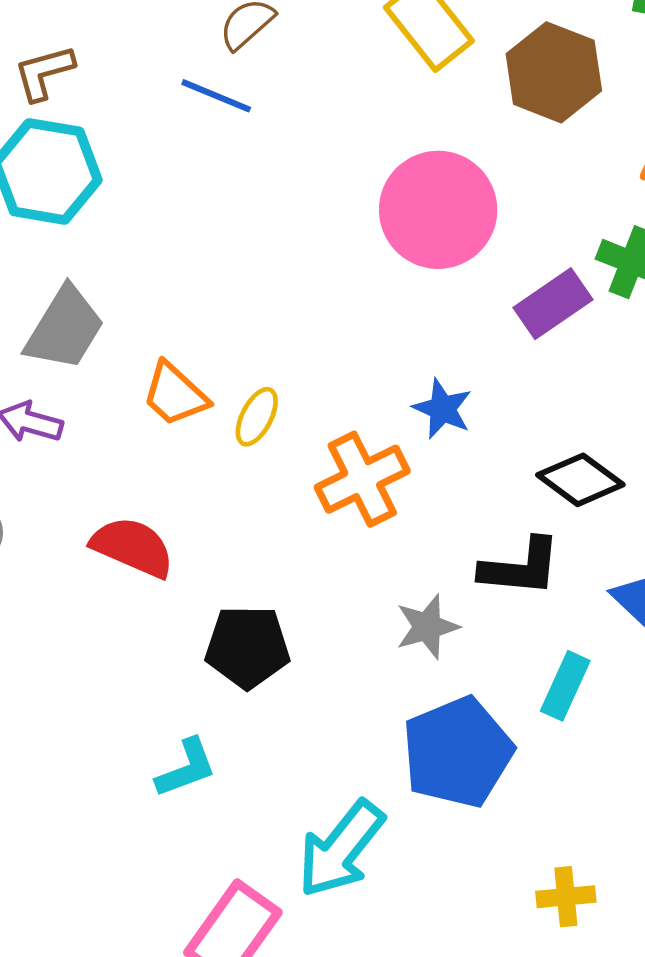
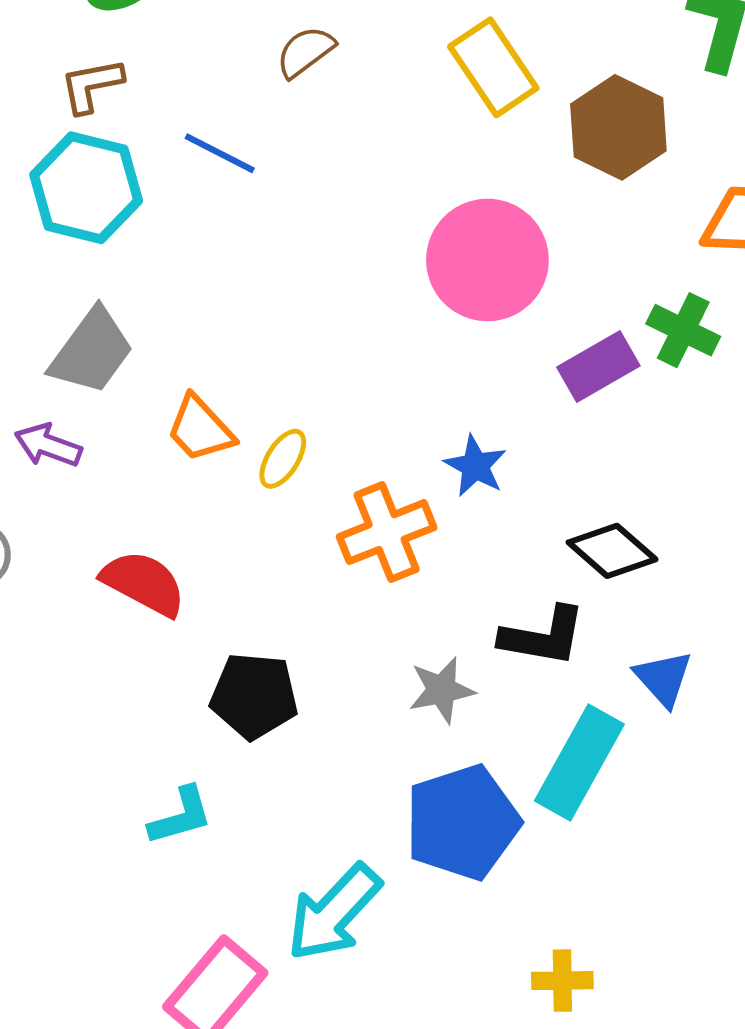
blue line: (216, 96) -> (220, 153), moved
cyan rectangle: (565, 686) -> (579, 763), size x1.6

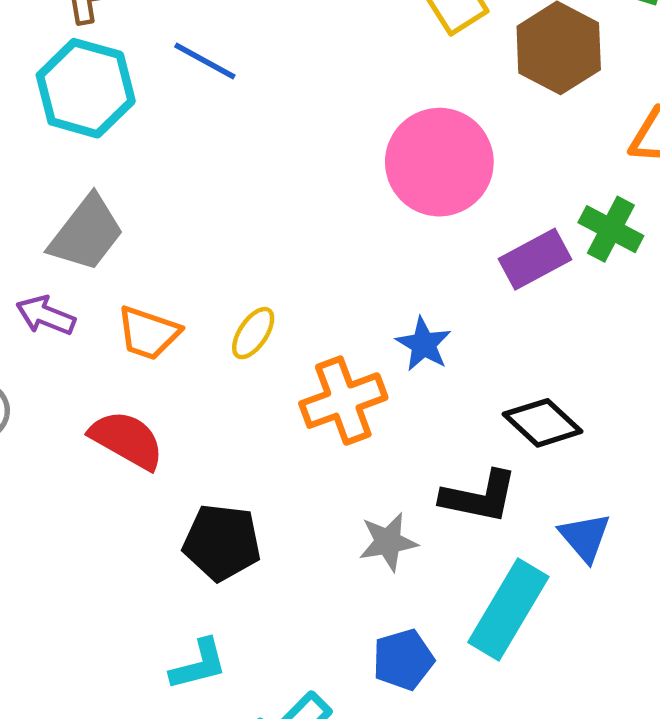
orange trapezoid: (200, 429) -> (148, 333), moved, turned -30
cyan L-shape: (181, 816) -> (199, 665), moved
blue pentagon: (462, 822) -> (403, 660), size x0.6

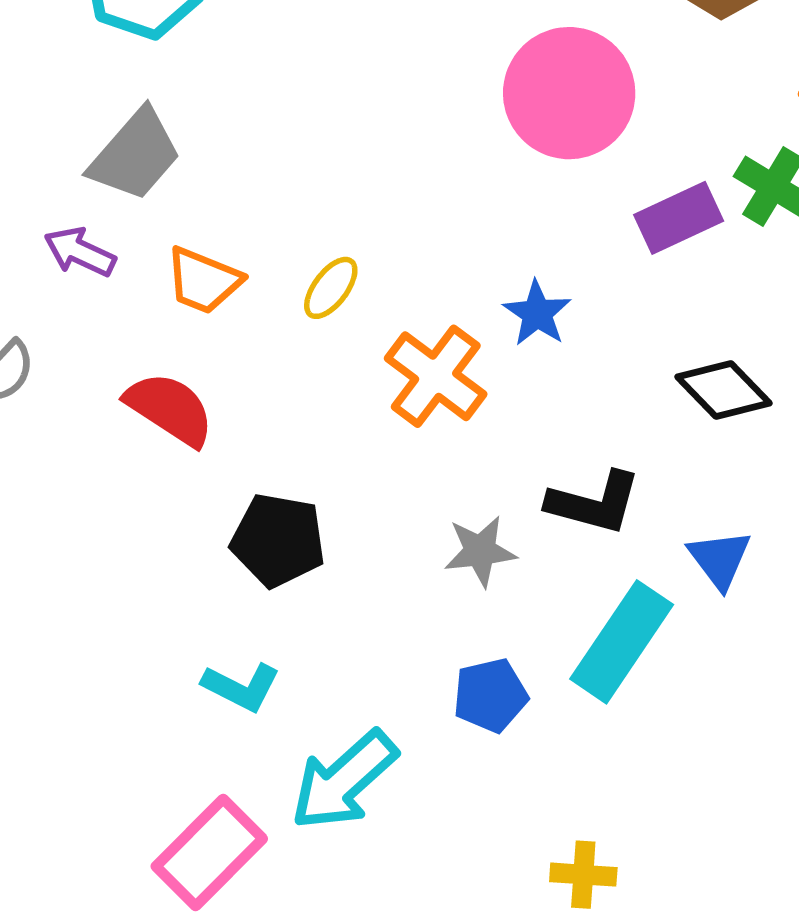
orange cross: (343, 401) -> (436, 376), turned -36
black diamond: (543, 423) -> (724, 390), moved
cyan L-shape: (199, 665) -> (241, 687), turned 38

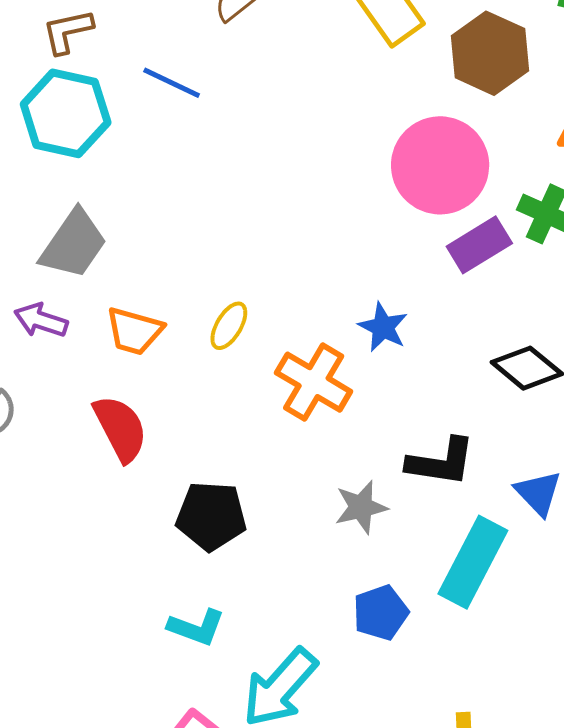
pink circle: (569, 93) -> (440, 165), moved
red semicircle: (170, 409) -> (120, 428), turned 36

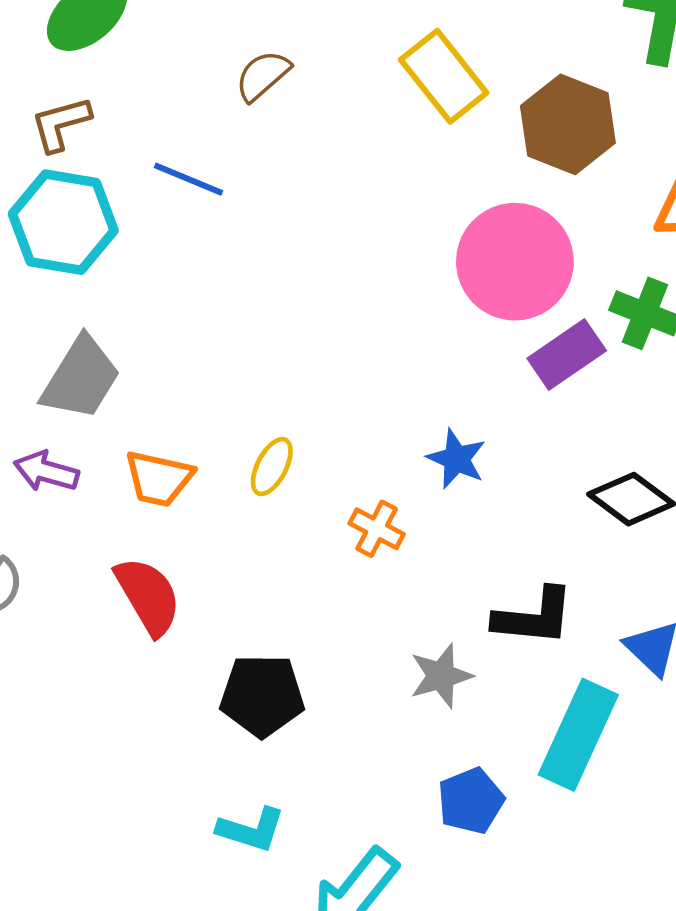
orange cross: (314, 382) -> (377, 529), size x0.6

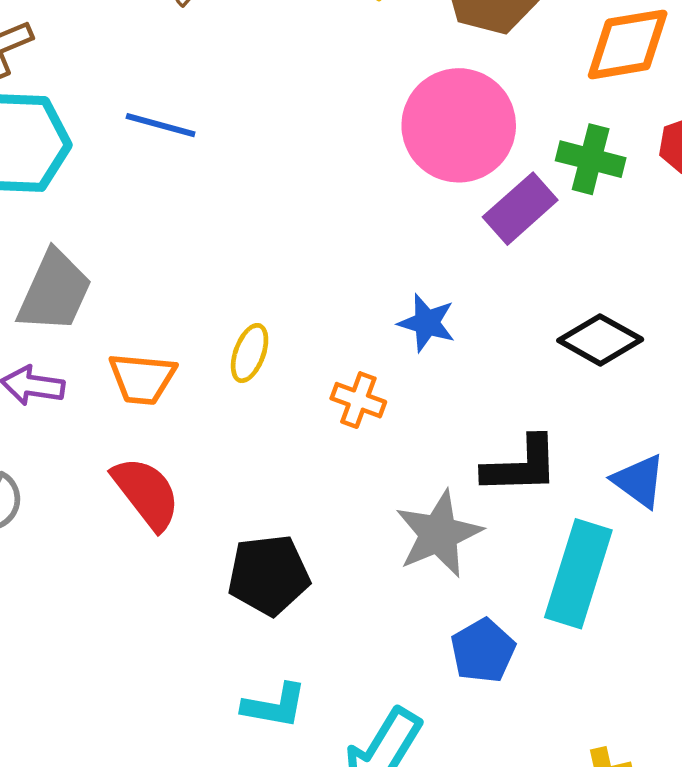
blue line: (188, 179) -> (161, 125), moved
gray star: (441, 676) -> (439, 534), size x1.4

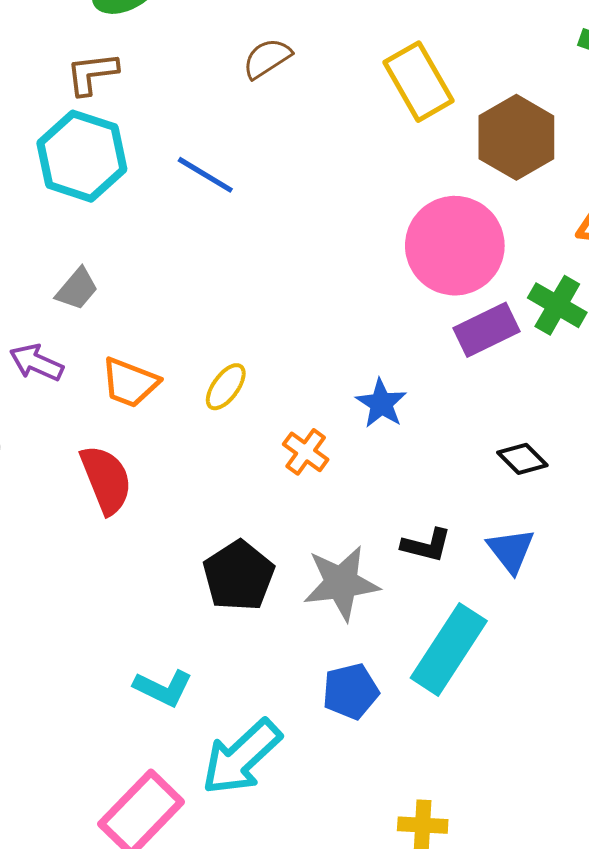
gray trapezoid: (54, 291) -> (77, 289), size x0.6
black diamond: (600, 340) -> (522, 459), size x0.7
black L-shape: (521, 465) -> (426, 545), size x0.7
blue triangle: (639, 481) -> (511, 551), moved
black pentagon: (269, 575) -> (239, 576), moved, turned 30

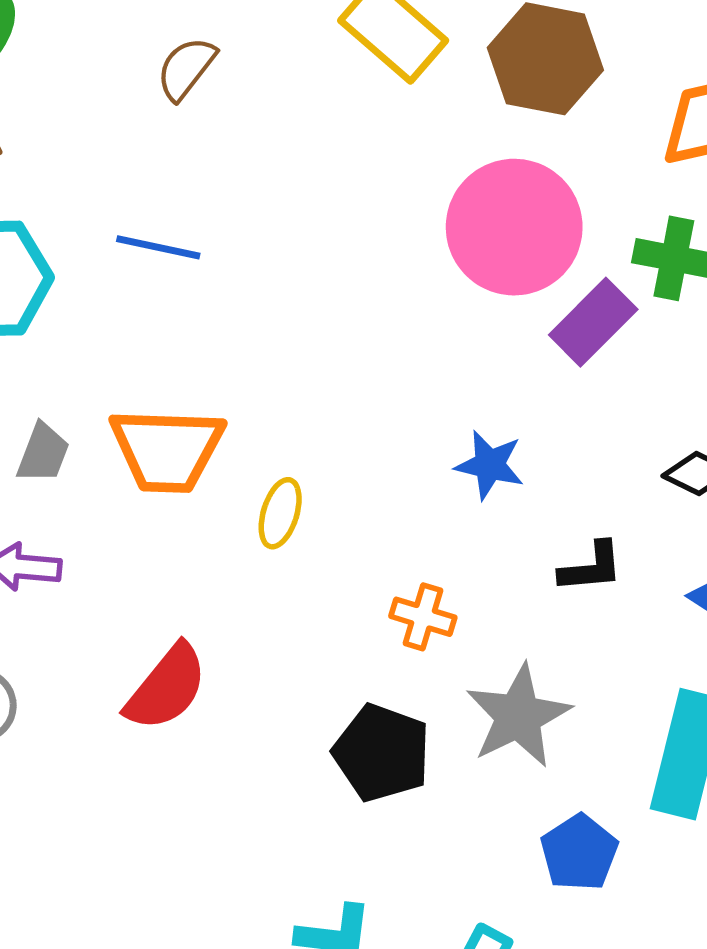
orange trapezoid: (130, 383) -> (167, 450), moved, size x1.4
orange cross: (306, 452) -> (423, 617), moved
red semicircle: (106, 480) -> (166, 688), turned 80
black L-shape: (426, 545) -> (591, 567), moved

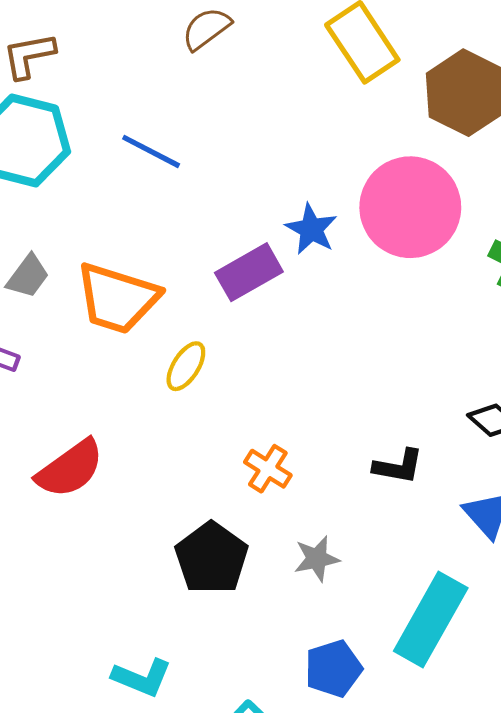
purple rectangle: (593, 322) -> (249, 272), moved
blue star: (490, 465) -> (311, 229), moved
gray star: (518, 716) -> (317, 559), size x0.6

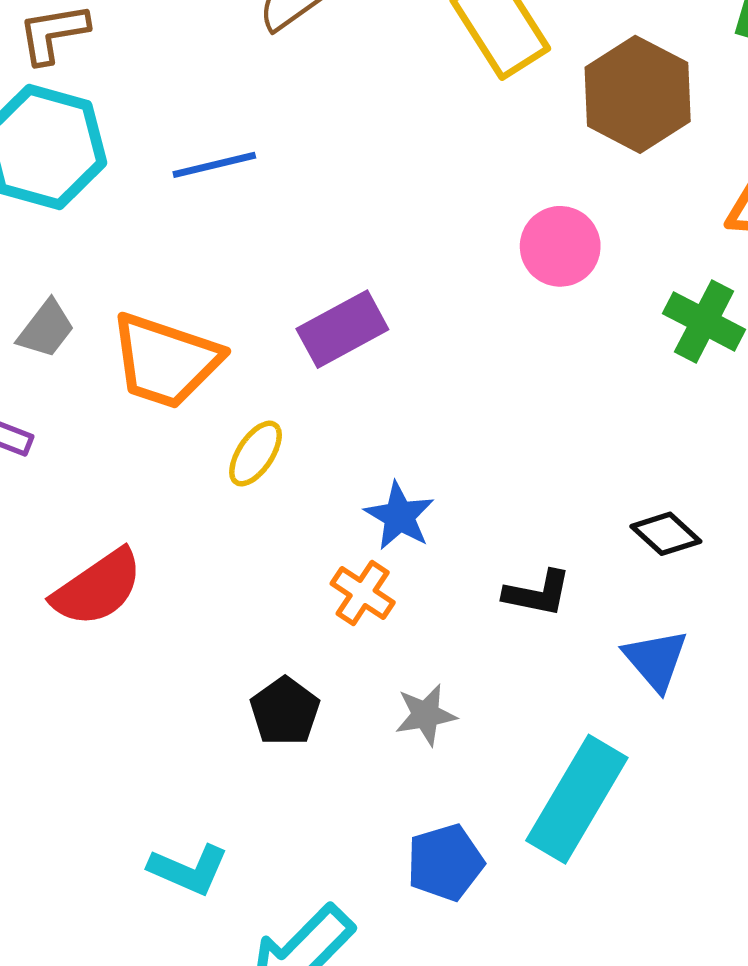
blue line: (151, 151) -> (214, 165), turned -42
pink circle: (410, 207) -> (560, 246), size x0.6
blue star: (311, 229) -> (399, 516), moved
black pentagon: (212, 558) -> (285, 711), size x0.7

